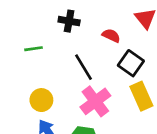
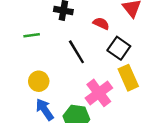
pink cross: (95, 101) -> (99, 93), moved

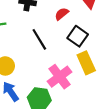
red semicircle: (101, 23) -> (62, 14), turned -64

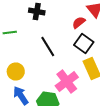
red semicircle: (62, 14) -> (79, 22), moved

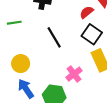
pink cross: (67, 82) -> (74, 74), size x0.7

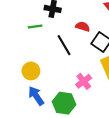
red semicircle: (87, 12) -> (83, 27), moved, turned 56
green line: (14, 23) -> (35, 27), moved

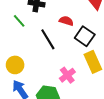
green line: (35, 27) -> (19, 21), turned 56

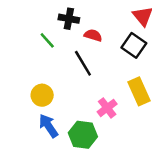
red semicircle: (66, 21) -> (93, 35), moved
black square: (85, 36) -> (134, 45), moved

